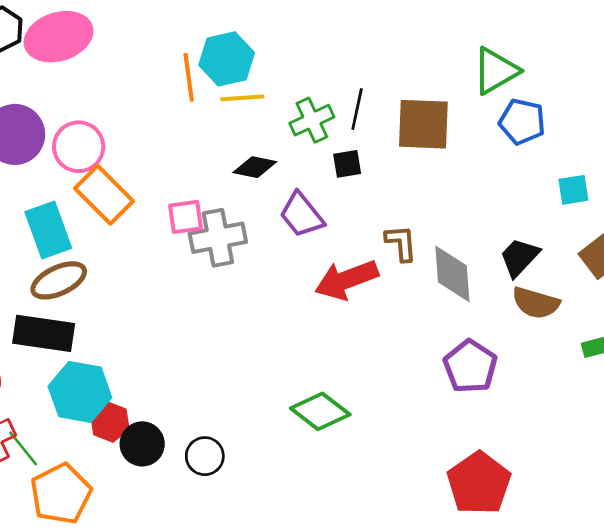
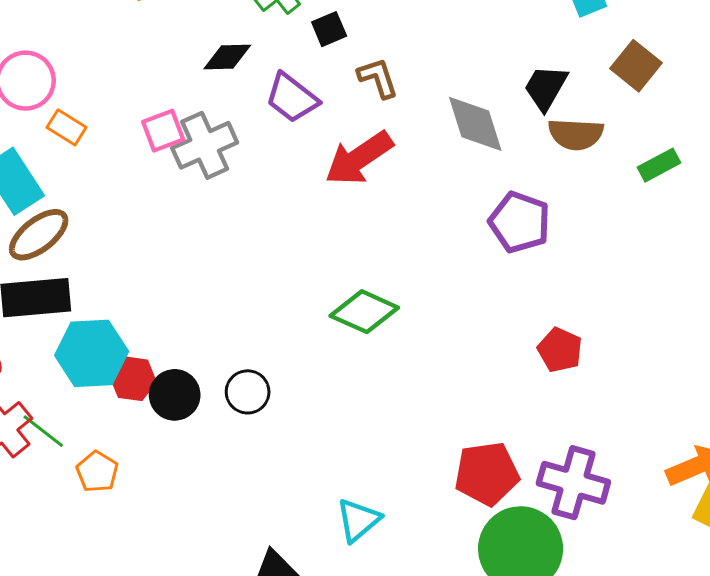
orange rectangle: (104, 195) -> (67, 127), size x0.6
brown L-shape: (401, 243) -> (378, 78), moved
red pentagon: (479, 483) -> (560, 350), size x0.6
orange pentagon: (61, 494) -> (97, 472), size x0.6

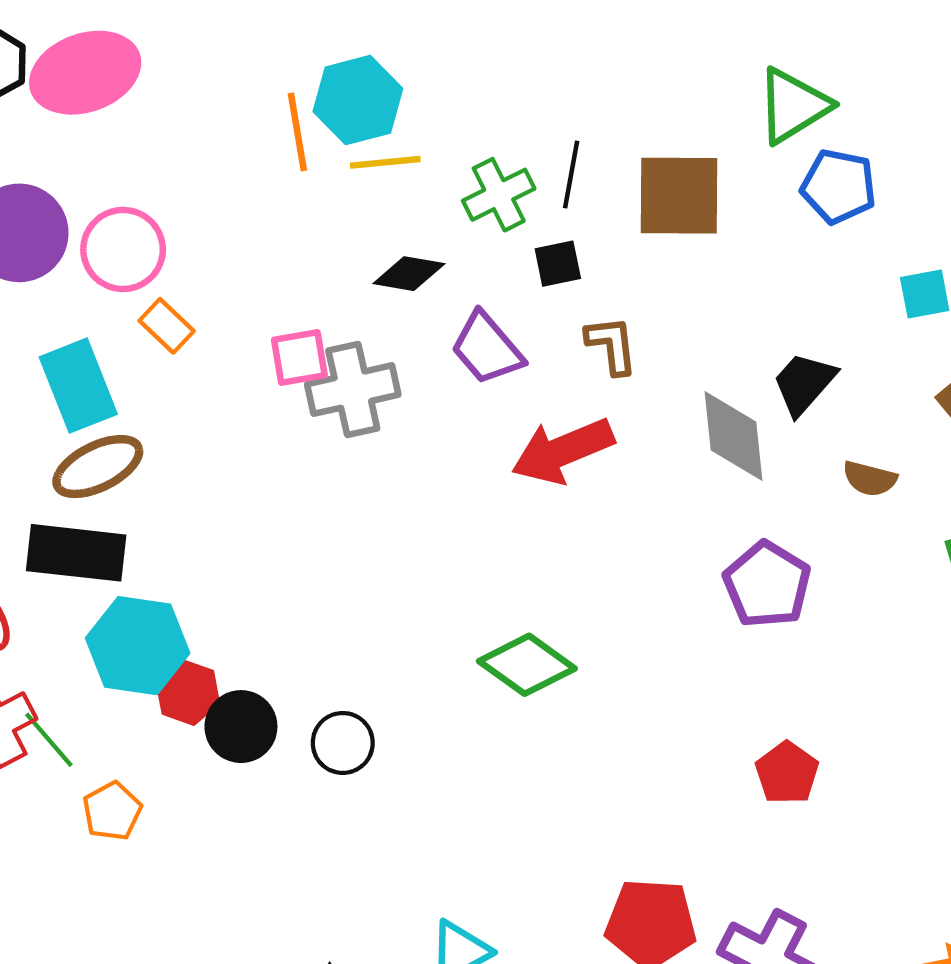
black trapezoid: (546, 88) -> (804, 383), moved
brown semicircle: (576, 134) -> (870, 479), size x0.7

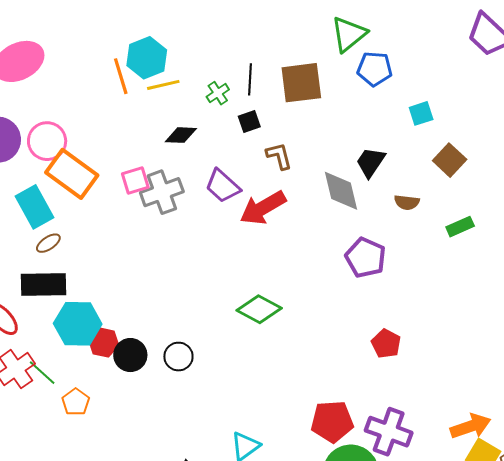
green cross: (499, 195) -> (218, 93), size x0.7
orange rectangle: (167, 326) -> (72, 174), size x2.0
purple trapezoid: (487, 348) -> (223, 186), moved
brown ellipse: (98, 467) -> (48, 243), size x0.6

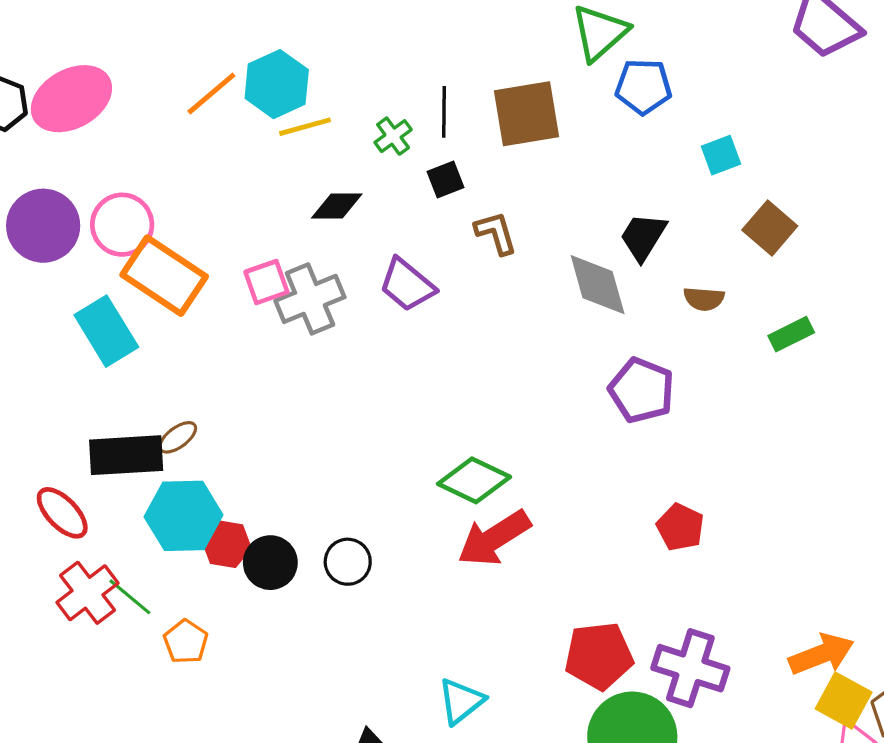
orange line: (121, 76) -> (211, 94), moved, turned 69
red arrow: (263, 208) -> (494, 538), moved
brown ellipse: (48, 243) -> (178, 437), moved

